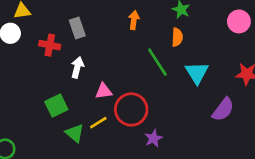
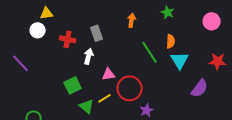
gray rectangle: (77, 28) -> (97, 33), moved
orange semicircle: (177, 37) -> (171, 41), moved

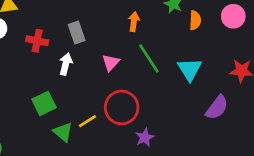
orange arrow: (132, 20) -> (134, 22), moved
orange semicircle: (171, 41) -> (195, 20), moved
pink triangle: (109, 74) -> (111, 63), moved, turned -40

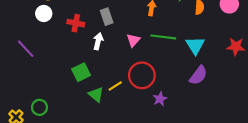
green line: (149, 58) -> (163, 37), turned -50
purple semicircle: (217, 107) -> (198, 75), moved

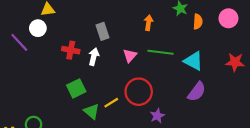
red cross: (76, 23) -> (71, 50), moved
cyan triangle: (195, 45) -> (193, 61), turned -30
purple line: (26, 49) -> (19, 42), moved

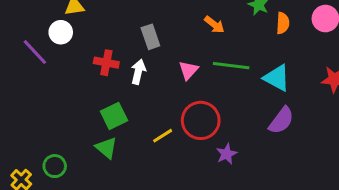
orange arrow: (149, 23) -> (214, 25), turned 120
green triangle: (92, 111) -> (106, 148), moved

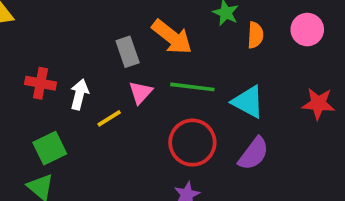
orange arrow: (214, 25) -> (172, 37), size x1.6
gray rectangle: (150, 37) -> (128, 52), moved
red circle: (201, 120) -> (192, 143), moved
yellow line: (163, 136) -> (109, 118), moved

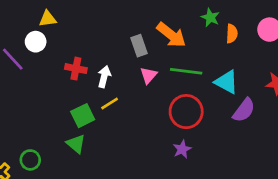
yellow line: (109, 118) -> (110, 103), moved
purple semicircle: (254, 154) -> (244, 110), moved

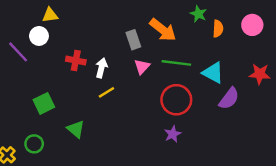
green square: (83, 116) -> (44, 103), moved

